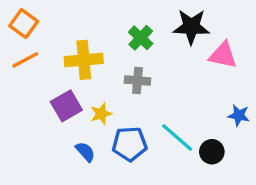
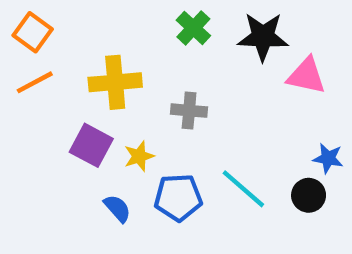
green cross: (141, 38) -> (193, 28), moved
purple square: (66, 106) -> (91, 145), turned -32
black circle: (212, 152) -> (309, 195), moved

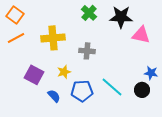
purple square: (91, 145) -> (34, 75), moved

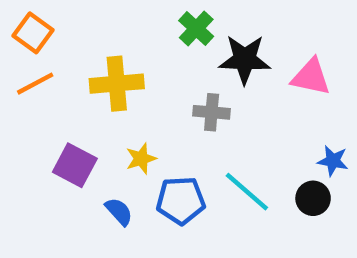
black star: (121, 17) -> (245, 59), moved
gray cross: (87, 51) -> (212, 112), moved

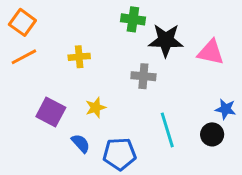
green cross: (196, 28) -> (133, 19), turned -35
yellow cross: (117, 84) -> (79, 57), size x0.6
cyan line: (247, 192) -> (167, 130), turned 32
blue pentagon: (181, 201) -> (120, 154), moved

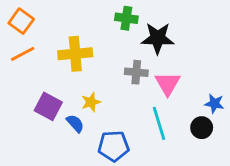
pink triangle: (211, 52) -> (168, 84), moved, turned 48
yellow cross: (79, 57) -> (75, 54), size x1.6
blue semicircle: (81, 143) -> (75, 123), moved

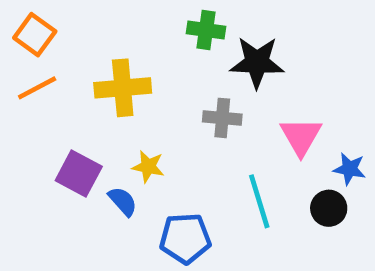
pink triangle: (168, 84) -> (301, 136), moved
yellow star: (91, 102) -> (148, 167), turned 30

